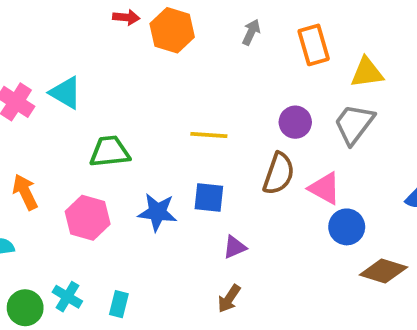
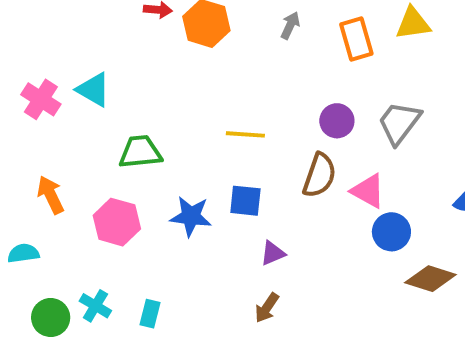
yellow triangle: (367, 73) -> (413, 23), moved

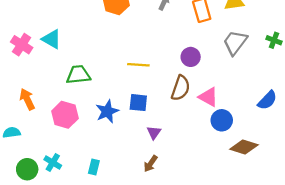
gray trapezoid: (399, 123) -> (235, 42), moved
blue star: (191, 216) -> (107, 111), turned -30
purple triangle: (273, 253) -> (154, 133), turned -32
cyan rectangle: (150, 314) -> (94, 167), moved

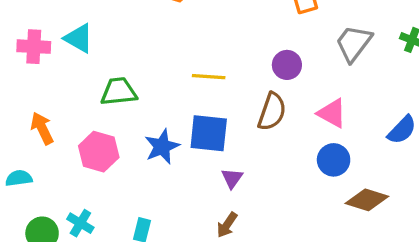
pink cross: (22, 45) -> (34, 47), turned -30
pink triangle: (208, 97) -> (332, 113), moved
blue square: (138, 103) -> (209, 133), size x1.4

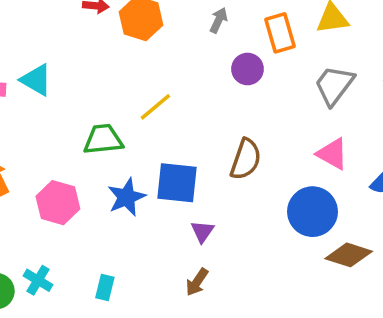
purple circle: (287, 65) -> (247, 69), moved
yellow line: (209, 77) -> (155, 107), moved, turned -44
green trapezoid: (119, 92) -> (103, 139), moved
pink triangle: (332, 113) -> (332, 154), moved
blue circle: (334, 160) -> (312, 212), size x1.4

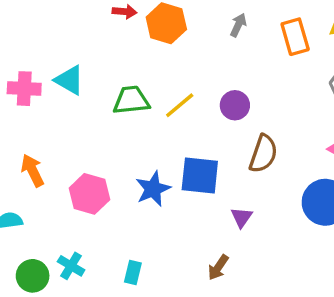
purple circle: (247, 69) -> (235, 105), moved
green trapezoid: (103, 139) -> (131, 100), moved
purple triangle: (202, 231) -> (242, 217), moved

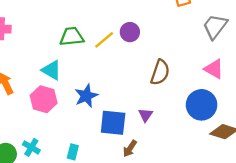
cyan triangle: (69, 80) -> (52, 70), moved
purple circle: (235, 105) -> (130, 32), moved
blue square: (200, 175) -> (113, 123), moved

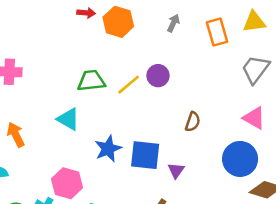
brown semicircle: (160, 72) -> (193, 122), size x0.7
pink hexagon: (44, 99) -> (67, 183), moved
blue square: (113, 123) -> (145, 155), moved

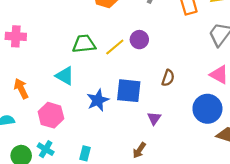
blue square: (145, 155) -> (129, 91), moved
pink hexagon: (67, 183) -> (51, 115), moved

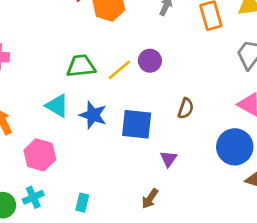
blue star: (98, 100) -> (93, 115), moved, turned -30
cyan cross: (46, 149) -> (33, 197), turned 35

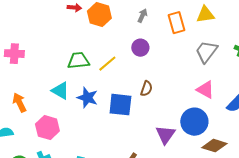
purple circle: (150, 61) -> (140, 48), moved
brown semicircle: (186, 108) -> (146, 89), moved
purple triangle: (168, 159) -> (165, 135), moved, size x1.5

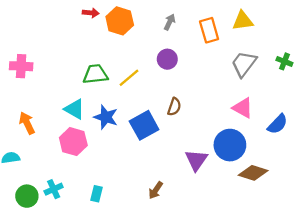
blue square: (120, 105) -> (144, 125), turned -35
pink hexagon: (47, 128) -> (73, 142), moved

